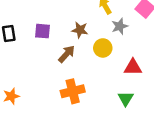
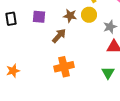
gray star: (120, 26) -> (110, 27), moved
yellow circle: (103, 48) -> (89, 15), moved

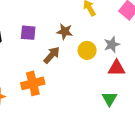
yellow circle: (89, 15) -> (87, 50), moved
orange cross: (64, 67) -> (33, 83), moved

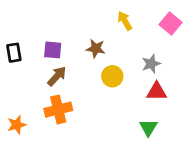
yellow circle: (87, 50) -> (112, 76), moved
brown arrow: (52, 55) -> (57, 76), moved

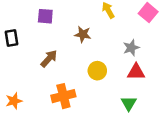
purple square: (53, 50) -> (45, 16), moved
yellow circle: (112, 76) -> (97, 71), moved
orange cross: (58, 110) -> (63, 96), moved

